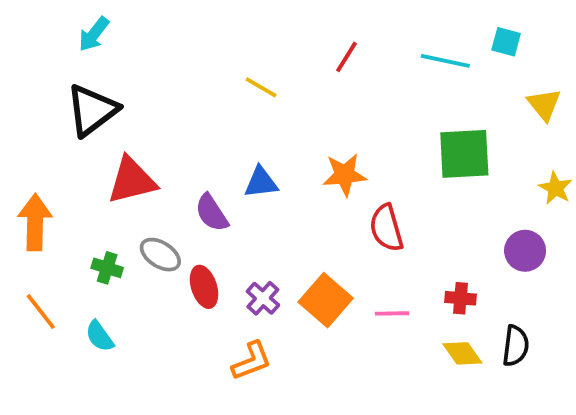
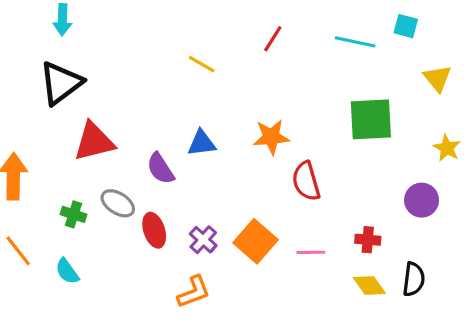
cyan arrow: (94, 34) -> (62, 20), turned -36

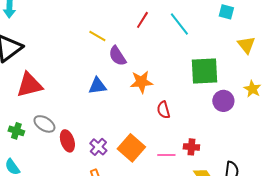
cyan line: (355, 42) -> (179, 24), moved, turned 40
purple semicircle: (161, 168) -> (117, 56), moved
red semicircle: (306, 181) -> (163, 110), size x0.7
purple circle: (422, 200) -> (223, 101), moved
red cross: (368, 240) -> (191, 147), moved

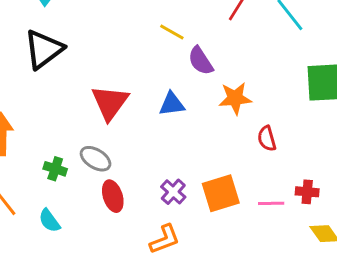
red triangle: (29, 85) -> (110, 103), moved, turned -40
red ellipse: (67, 141) -> (113, 196), moved
orange square: (131, 148) -> (221, 193), turned 32

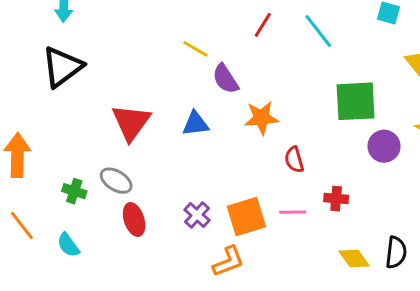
red cross: (307, 192) -> (336, 199), moved
pink line: (271, 203) -> (293, 212), moved
orange L-shape: (165, 239) -> (228, 261), moved

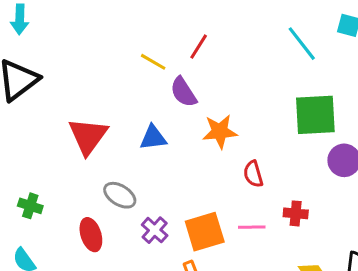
red line: (263, 25) -> (199, 47), moved
cyan line: (318, 31) -> (302, 44), moved
gray ellipse: (116, 181) -> (120, 195), moved

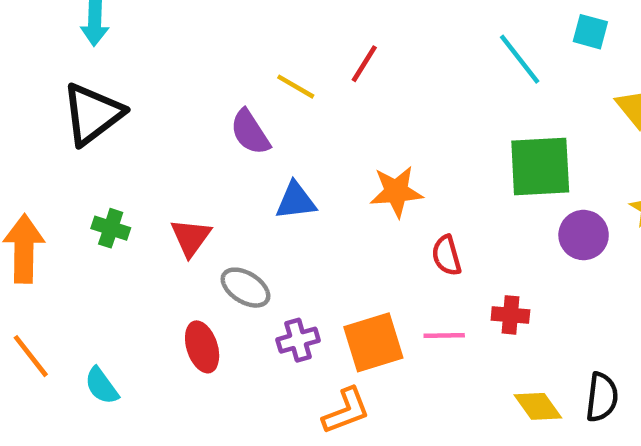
purple semicircle: (183, 92) -> (250, 132), moved
red triangle: (88, 136) -> (191, 237), moved, size x0.7
green cross: (30, 206) -> (111, 228), moved
purple cross: (155, 230) -> (298, 340), turned 32

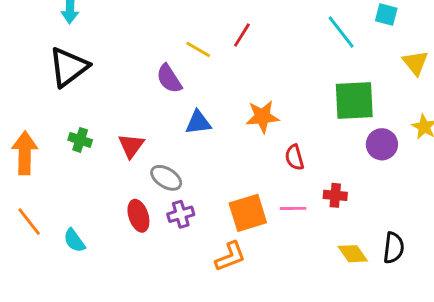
purple cross: (298, 340) -> (181, 214), moved

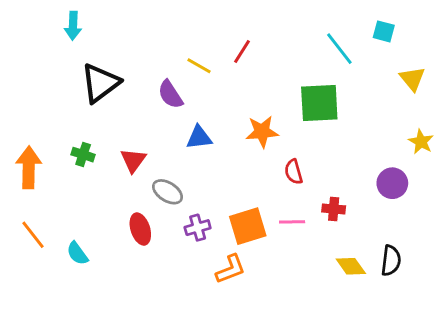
black triangle: (68, 67) -> (100, 83), moved
green square: (354, 101) -> (319, 103), moved
purple circle: (382, 144) -> (392, 183), moved
purple cross: (181, 214) -> (198, 228), moved

